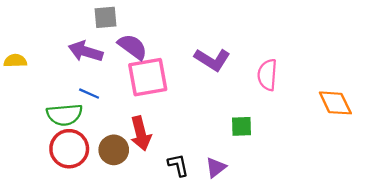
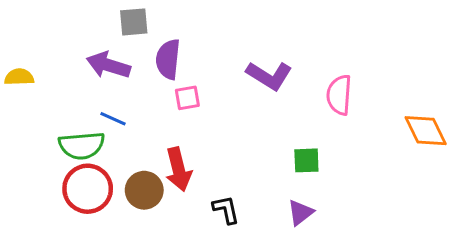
purple semicircle: (132, 47) -> (168, 59), turned -120
pink square: (148, 77) -> (187, 98), size x0.5
purple triangle: (216, 167) -> (301, 213), moved

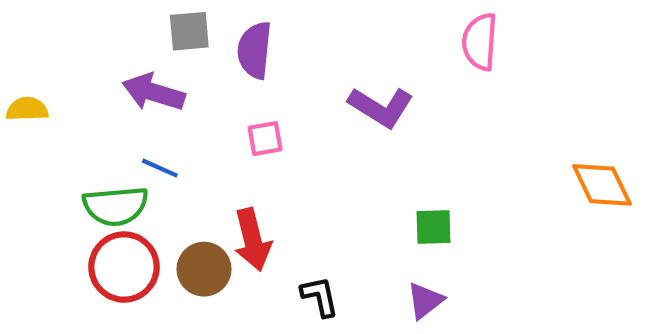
purple semicircle: (168, 59) -> (255, 50), moved
pink semicircle: (339, 95) -> (480, 42), moved

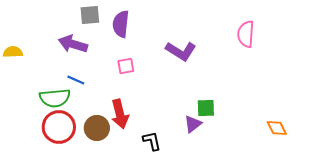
pink semicircle: (480, 42) -> (246, 34), moved
orange diamond: (602, 185) -> (277, 128), moved, size x0.7
purple triangle: (425, 301) -> (193, 124), moved

